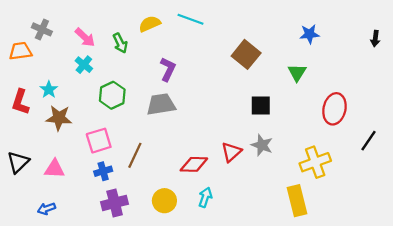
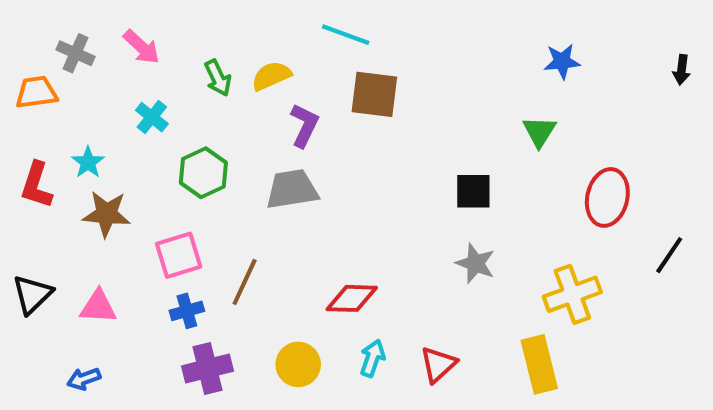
yellow semicircle: (150, 24) -> (271, 76), moved
pink arrow: (85, 37) -> (142, 47), moved
brown square: (246, 54) -> (374, 94), moved, turned -32
red triangle: (231, 152) -> (438, 364), moved

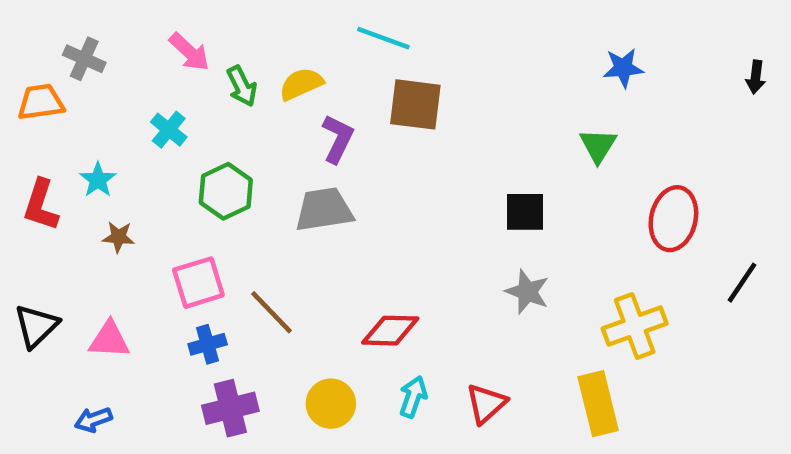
pink arrow: (142, 47) -> (189, 52), moved
brown star: (106, 214) -> (118, 237), size x0.6
brown line: (245, 282) -> (271, 312), turned -69

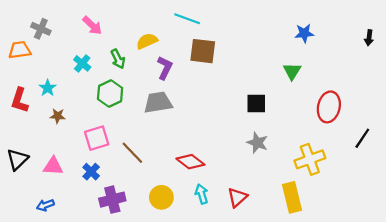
green arrow: (242, 86) -> (118, 59), moved
red diamond: (390, 331) -> (190, 162), turned 36
blue cross: (208, 344) -> (91, 172), moved, turned -30
cyan arrow: (413, 397) -> (202, 194), turned -36

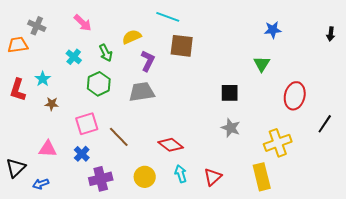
black triangle: (17, 159) -> (16, 168), moved

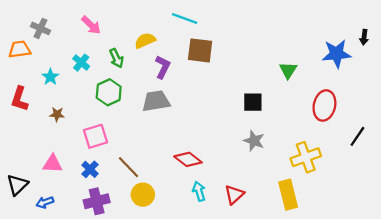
blue star: (273, 30) -> (337, 54), moved, size x1.5
cyan star: (43, 79) -> (50, 77), moved
brown line: (119, 137) -> (129, 167), moved
yellow circle: (145, 177) -> (143, 195), moved
purple cross: (101, 179) -> (97, 201), moved

